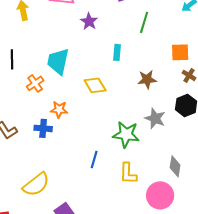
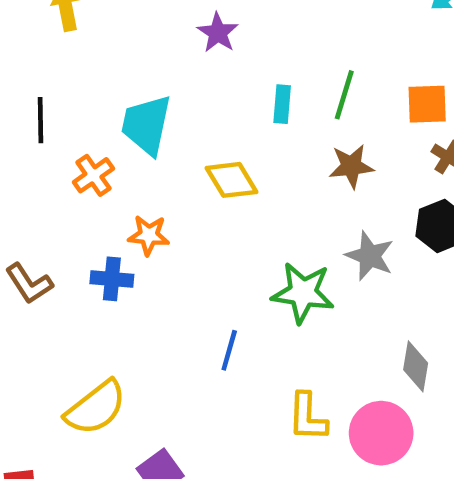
green line: (144, 22) -> (344, 95), moved
yellow L-shape: (128, 173) -> (307, 417), moved

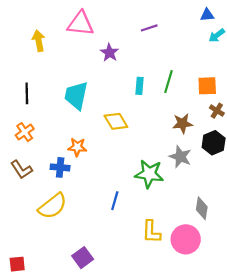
brown star: (351, 166) -> (182, 123), moved
orange cross: (93, 175) -> (25, 132), moved
yellow semicircle: (96, 408) -> (53, 206), moved

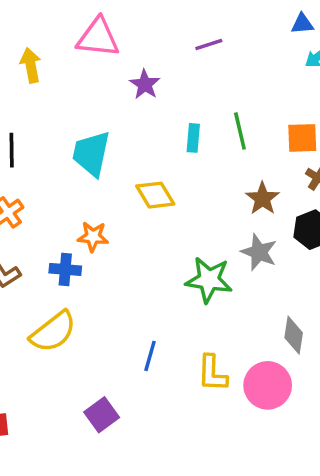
green line: (169, 82) -> (240, 131), turned -30
brown star: (182, 123) -> (262, 199), turned -30
blue line: (115, 201) -> (150, 356), moved

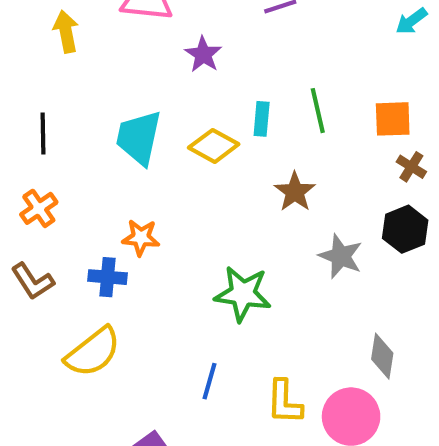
yellow diamond: (155, 195) -> (214, 146), moved, turned -30
brown star: (262, 199) -> (295, 192), moved
green star: (209, 280) -> (243, 294), moved

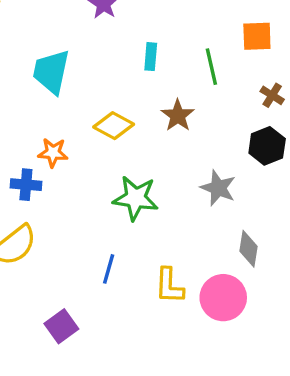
green line: (318, 111) -> (211, 67), moved
orange square: (393, 119) -> (257, 36), moved
yellow diamond: (214, 146) -> (114, 126), moved
gray star: (341, 256) -> (218, 188), moved

